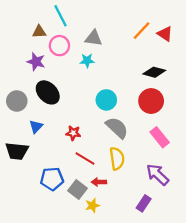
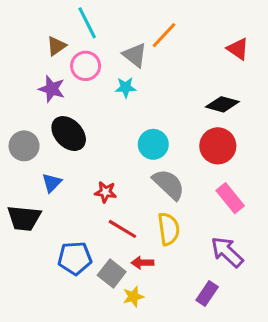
orange line: (141, 31) -> (164, 35), moved
brown triangle: (39, 32) -> (56, 46), turned -32
gray triangle: (94, 38) -> (135, 55), turned 30

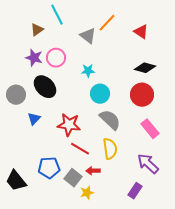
red triangle: (238, 49) -> (141, 32), moved
pink circle: (86, 66) -> (56, 58), moved
cyan star: (126, 87) -> (88, 71), moved
red star: (106, 192) -> (69, 125), size x1.6
black trapezoid: (24, 218) -> (16, 181), moved, turned 45

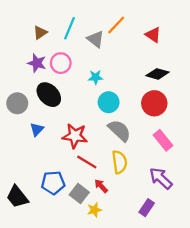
cyan line: (57, 15) -> (69, 28), moved, turned 50
red arrow: (93, 171) -> (101, 186), turned 48

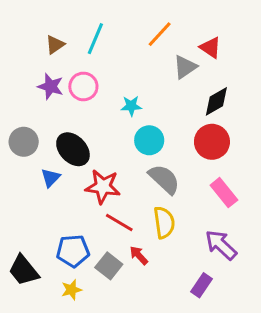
gray triangle: (96, 39) -> (185, 67), moved, turned 48
black diamond: (158, 74) -> (216, 101), turned -45
black ellipse: (49, 95) -> (73, 149), moved
yellow star: (94, 210) -> (71, 290), moved

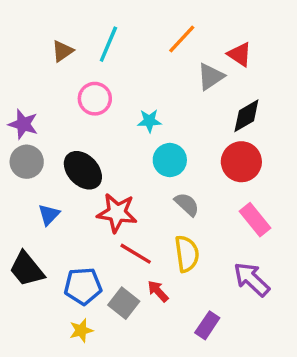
purple star: (51, 86) -> (23, 124), moved
blue triangle: (51, 178) -> (49, 215), moved
gray semicircle: (164, 179) -> (187, 204), size x0.7
black trapezoid: (24, 270) -> (27, 269), moved
purple rectangle: (201, 285) -> (207, 325), moved

